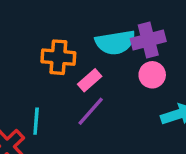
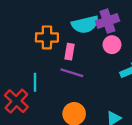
pink rectangle: (90, 80) -> (70, 52), turned -35
purple line: (91, 111) -> (72, 73), turned 70

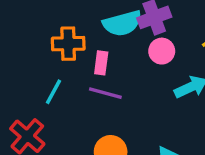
cyan line: (35, 82) -> (54, 92), moved, turned 30

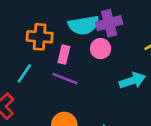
pink circle: (162, 51) -> (101, 49), moved

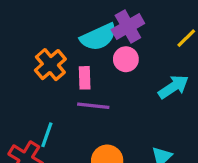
orange cross: (40, 37) -> (50, 65), turned -30
cyan line: (24, 73) -> (47, 135), moved

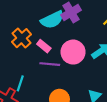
pink circle: (126, 59) -> (73, 52), moved, size x1.5
pink rectangle: (85, 78) -> (44, 46), turned -48

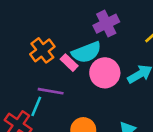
cyan semicircle: (52, 20) -> (86, 52), moved
purple line: (50, 64) -> (51, 91), moved

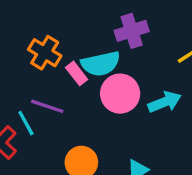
orange cross: (42, 50) -> (45, 53), turned -30
cyan line: (36, 106) -> (26, 123), turned -60

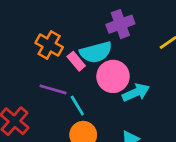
cyan arrow: (165, 102) -> (136, 92), moved
cyan line: (26, 123) -> (77, 106), moved

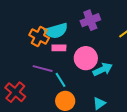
cyan semicircle: (96, 52) -> (56, 31), moved
pink rectangle: (76, 61) -> (59, 48), turned -48

